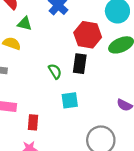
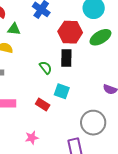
cyan square: (70, 100) -> (62, 91), turned 35
red rectangle: (33, 122) -> (43, 104), moved, turned -56

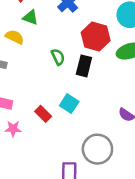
green semicircle: (46, 68) -> (58, 57), moved
pink star: (32, 138) -> (13, 129), moved

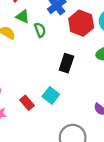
red hexagon: (96, 37) -> (81, 23), moved
green semicircle: (58, 57) -> (40, 30), moved

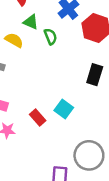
black rectangle: (66, 63) -> (95, 75), moved

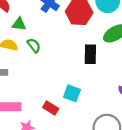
green semicircle: (50, 37) -> (34, 45), moved

